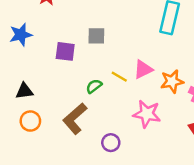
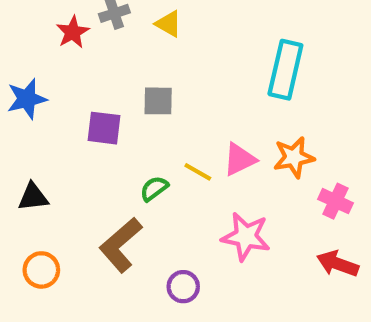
orange star: (172, 81) -> (294, 157), moved
orange circle: (30, 121) -> (41, 270), moved

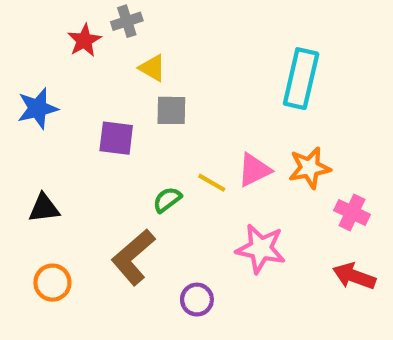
yellow triangle: (169, 24) -> (152, 68), moved

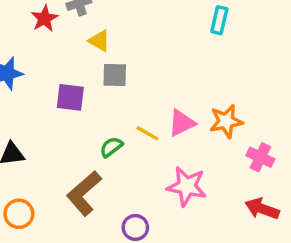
cyan rectangle: (301, 79) -> (219, 20), moved, size x0.6

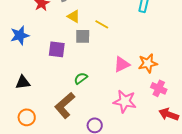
yellow line: (147, 133) -> (102, 24), moved
pink cross: (260, 157) -> (159, 88), moved

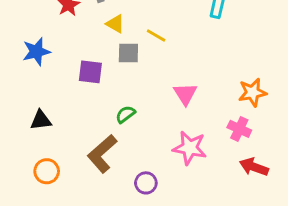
orange star: (148, 63) -> (252, 92), moved
pink triangle: (122, 64) -> (185, 94), turned -36

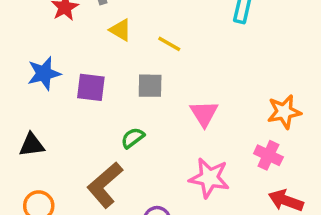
blue star: (36, 52) -> (44, 73), moved
gray square: (128, 53) -> (150, 86), moved

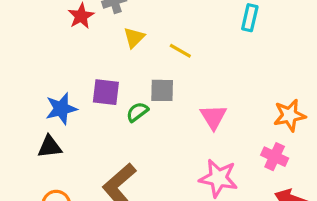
yellow triangle: (121, 30) -> (134, 38), turned 45
blue star: (44, 73) -> (61, 109), moved
green semicircle: (133, 138) -> (137, 112), moved

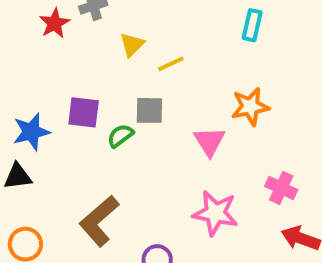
yellow triangle: (134, 38) -> (132, 45), moved
yellow line: (180, 51) -> (171, 64), turned -55
orange star: (289, 115) -> (250, 107), moved

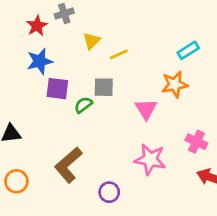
cyan rectangle: (252, 25) -> (188, 50), moved, turned 45
blue star: (31, 132) -> (40, 61), moved

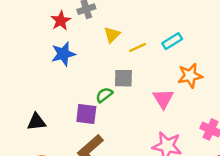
cyan rectangle: (188, 50) -> (172, 41), moved
purple square: (57, 89) -> (86, 114), moved

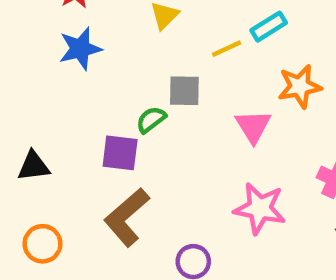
yellow line: (138, 48) -> (227, 49), moved

